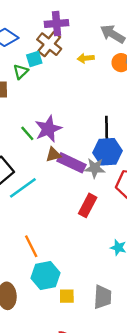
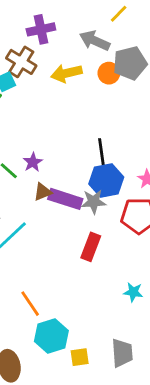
purple cross: (57, 24) -> (41, 29), moved
yellow arrow: (86, 58) -> (66, 73), size x1.5
purple star: (48, 129) -> (33, 162), size x0.6

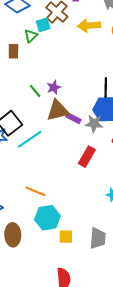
brown triangle: (43, 192) -> (58, 110), size x1.6
purple rectangle: (65, 199) -> (74, 118), size x0.6
orange line: (30, 304) -> (36, 191), turned -42

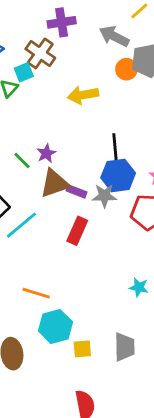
yellow arrow: (89, 26) -> (83, 95), moved
red rectangle: (87, 157) -> (77, 231), moved

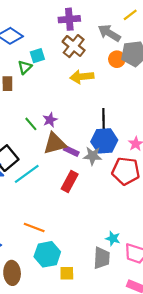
brown cross: (40, 53) -> (74, 46), moved
cyan star: (139, 287) -> (113, 238), moved
gray trapezoid: (125, 347) -> (102, 258), moved

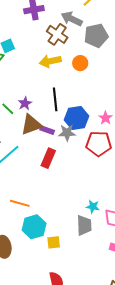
brown cross: (74, 46) -> (57, 34), moved
orange circle: (117, 59) -> (80, 63), moved
black line: (104, 121) -> (55, 99), moved

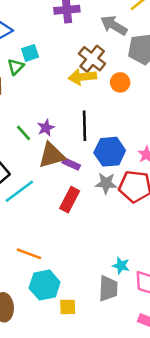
brown cross: (57, 34) -> (92, 59), moved
gray star: (67, 133) -> (106, 183), moved

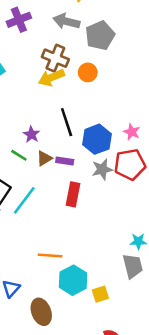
green line: (23, 133) -> (19, 155), moved
brown triangle: (52, 155) -> (44, 158), size x0.6

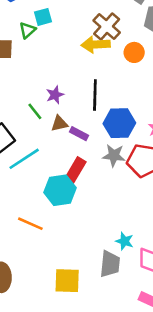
cyan hexagon: (73, 280) -> (60, 190), moved
yellow square: (100, 294) -> (67, 281), size x1.5

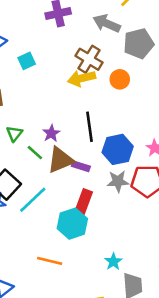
green triangle: (27, 30) -> (14, 134), moved
brown triangle: (59, 124) -> (60, 160), size x1.6
cyan star: (124, 241) -> (113, 262), moved, turned 30

